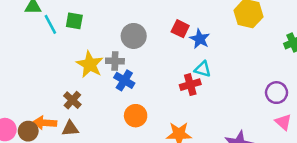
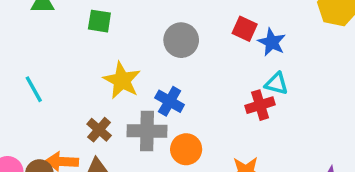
cyan line: (50, 24) -> (34, 89), moved
gray cross: (115, 61) -> (147, 131), moved, size x1.5

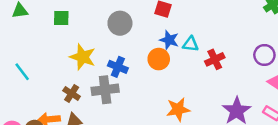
blue star: (272, 42) -> (169, 40), moved
red cross: (260, 105) -> (215, 59), moved
orange circle: (186, 149) -> (159, 59), moved

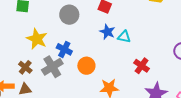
orange circle: (159, 59) -> (86, 66), moved
red cross: (215, 59) -> (142, 66), moved, turned -35
gray cross: (105, 90) -> (52, 67), turned -30

